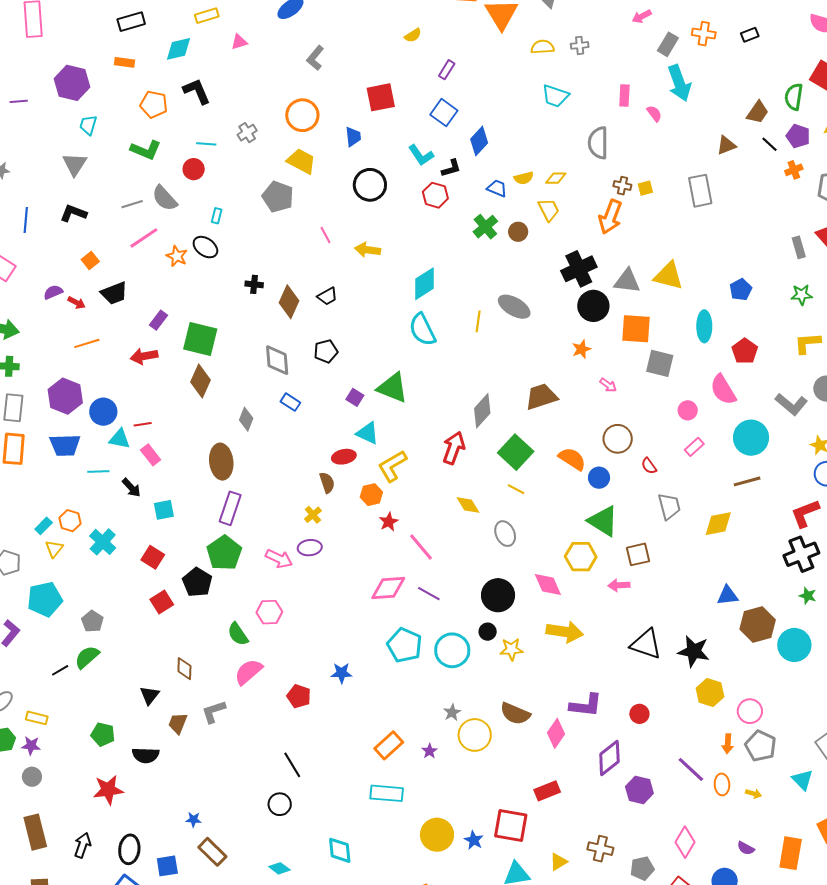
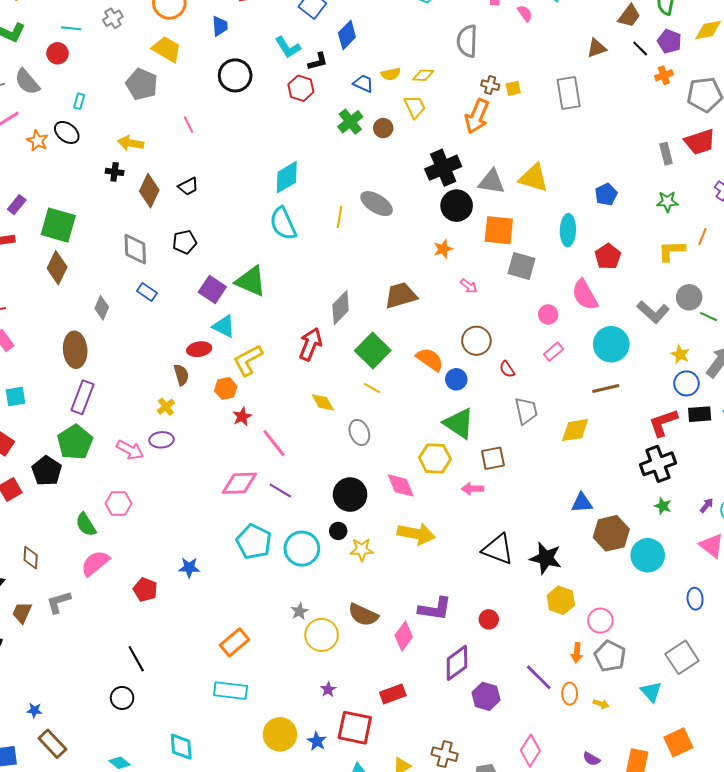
yellow arrow: (368, 250) -> (131, 143), moved
purple square: (355, 397) -> (212, 290), size x1.5
purple star: (430, 751) -> (328, 689), moved

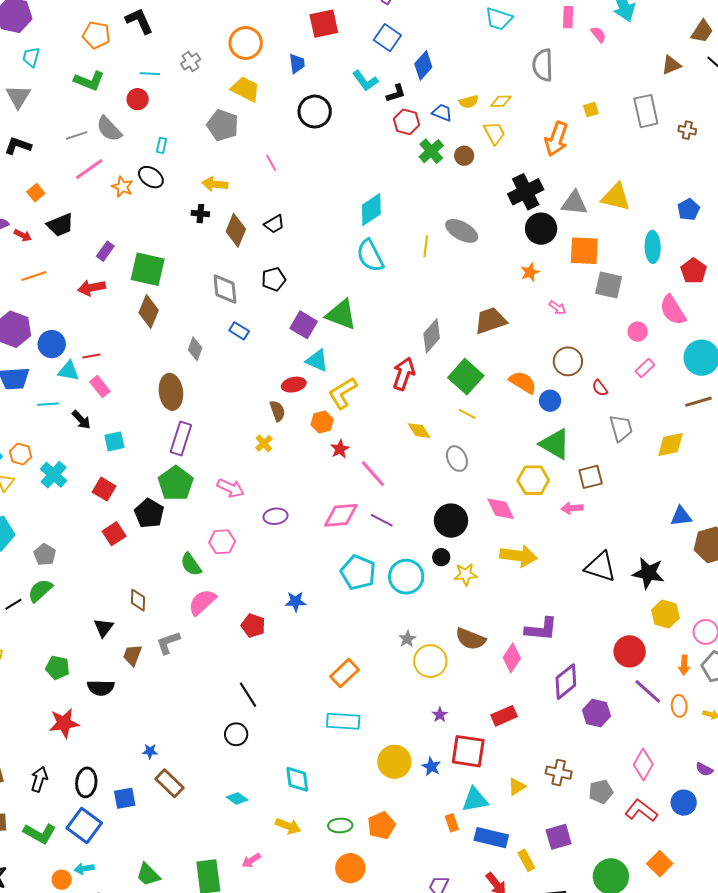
brown cross: (490, 85) -> (687, 130), moved
red hexagon: (301, 88) -> (407, 122), moved
purple ellipse: (162, 440) -> (276, 516), moved
red circle: (489, 619) -> (630, 651), moved, size x1.6

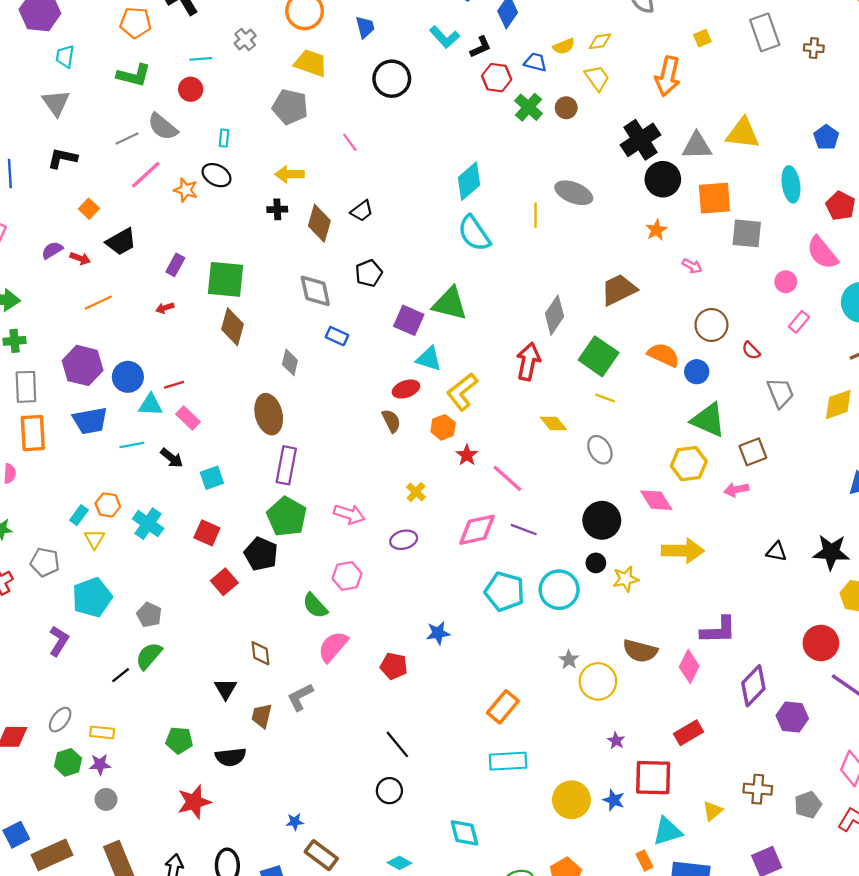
red arrow: (92, 288) -> (165, 308), size x0.6
yellow cross: (264, 443) -> (416, 492), moved
black triangle: (600, 567) -> (776, 552), size x0.6

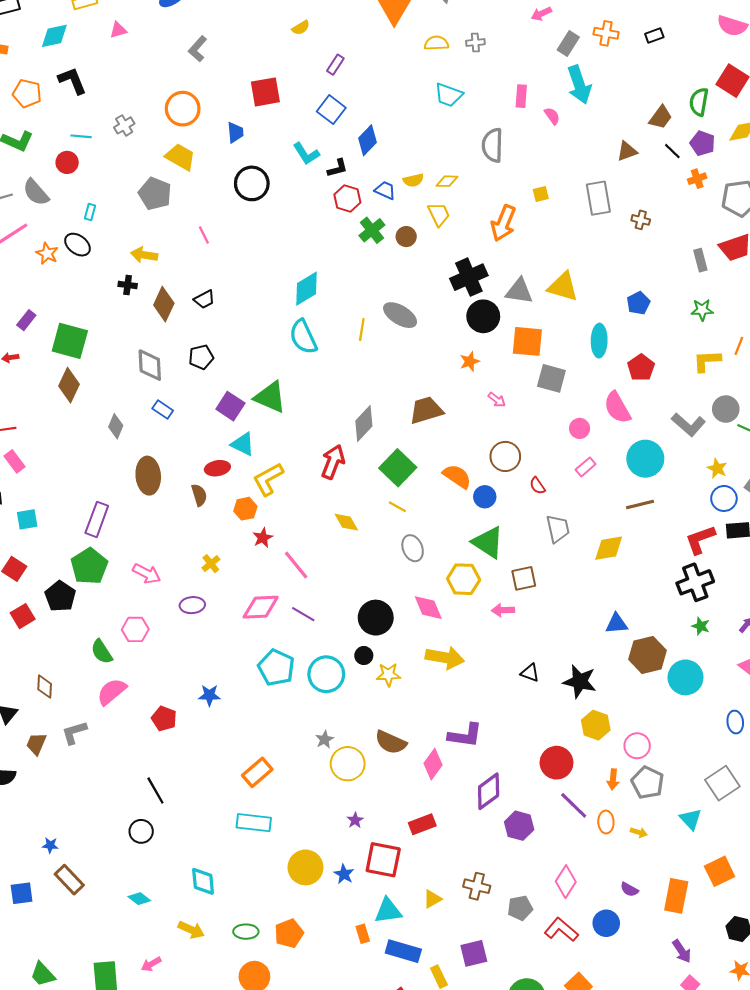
brown ellipse: (269, 414) -> (148, 476), moved
gray ellipse: (600, 450) -> (413, 548), moved

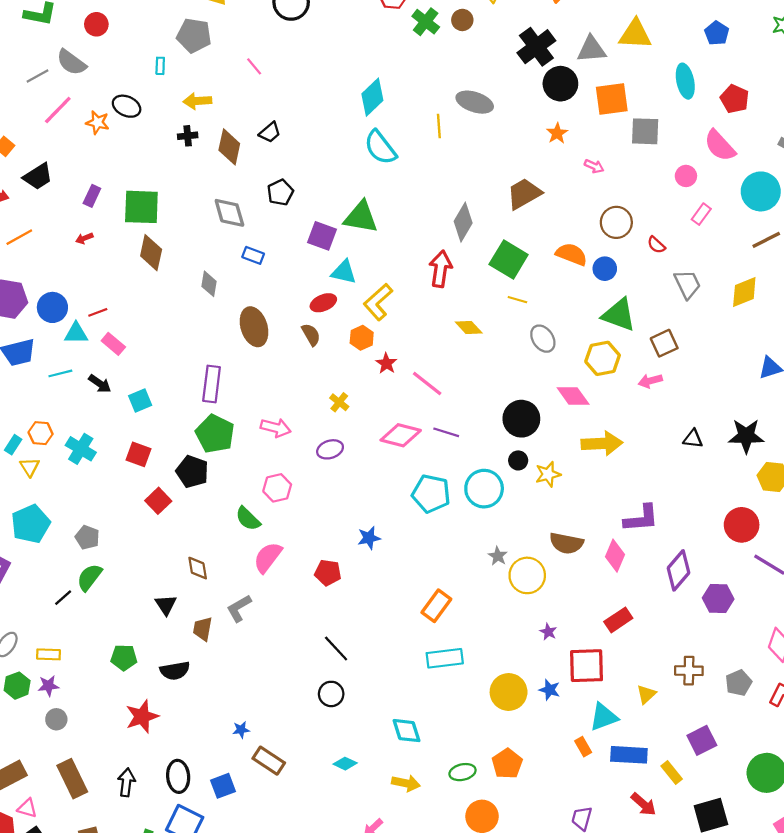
cyan rectangle: (90, 212) -> (160, 66), moved
pink diamond: (261, 607) -> (401, 435), turned 30

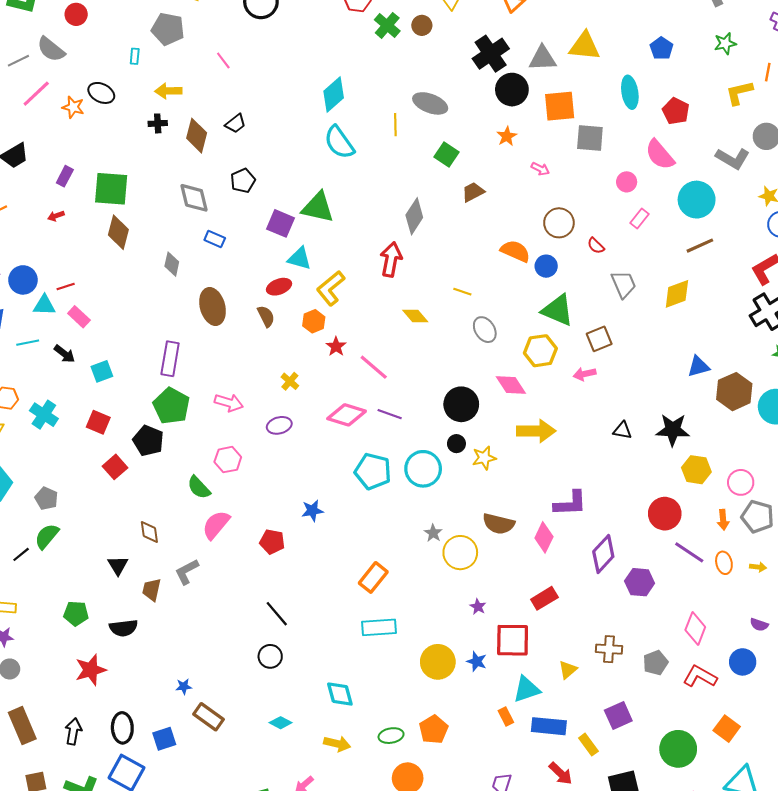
brown trapezoid: (524, 194) -> (473, 192), size x0.7
green square: (509, 260) -> (446, 154), moved, size x0.7

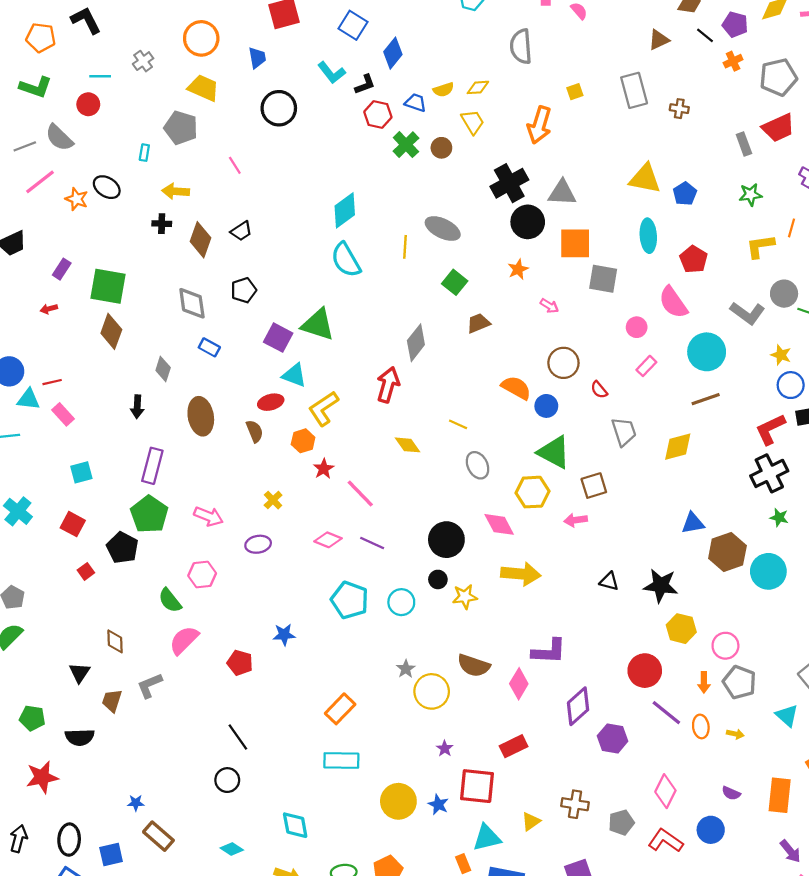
yellow triangle: (585, 46) -> (645, 179), moved
black arrow: (65, 354) -> (137, 407), moved, turned 50
pink diamond: (347, 415) -> (328, 540), size x0.7
red square: (115, 467) -> (86, 571), size x0.7
cyan circle: (423, 469) -> (401, 602), size x0.7

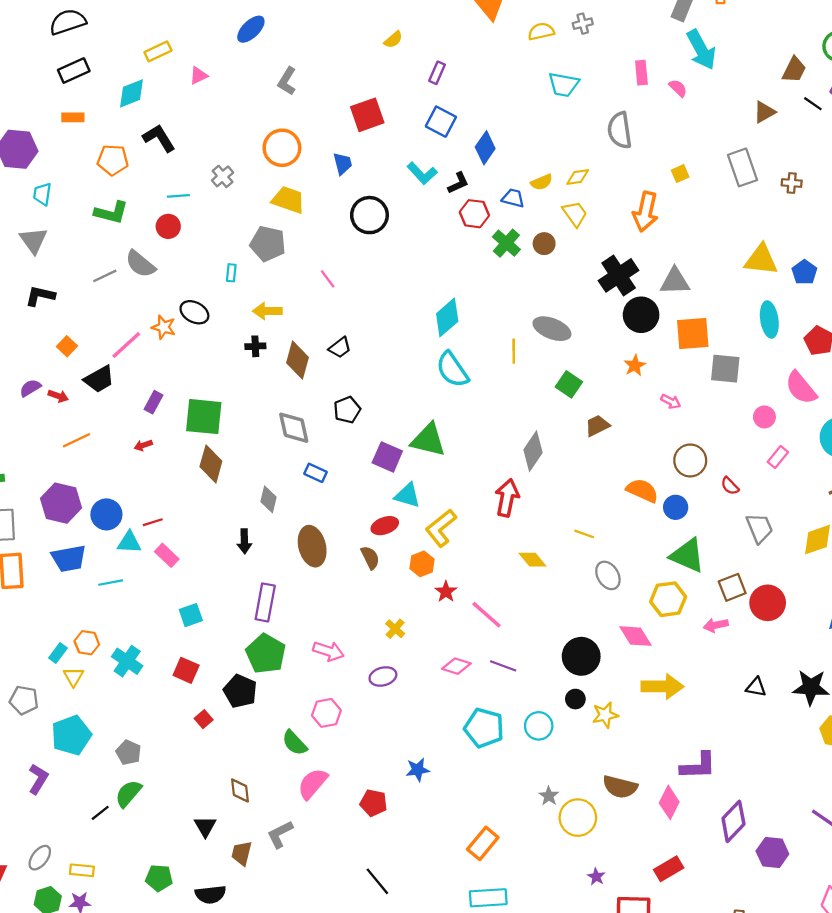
pink line: (40, 182) -> (126, 345), moved
red circle: (645, 671) -> (768, 603), moved

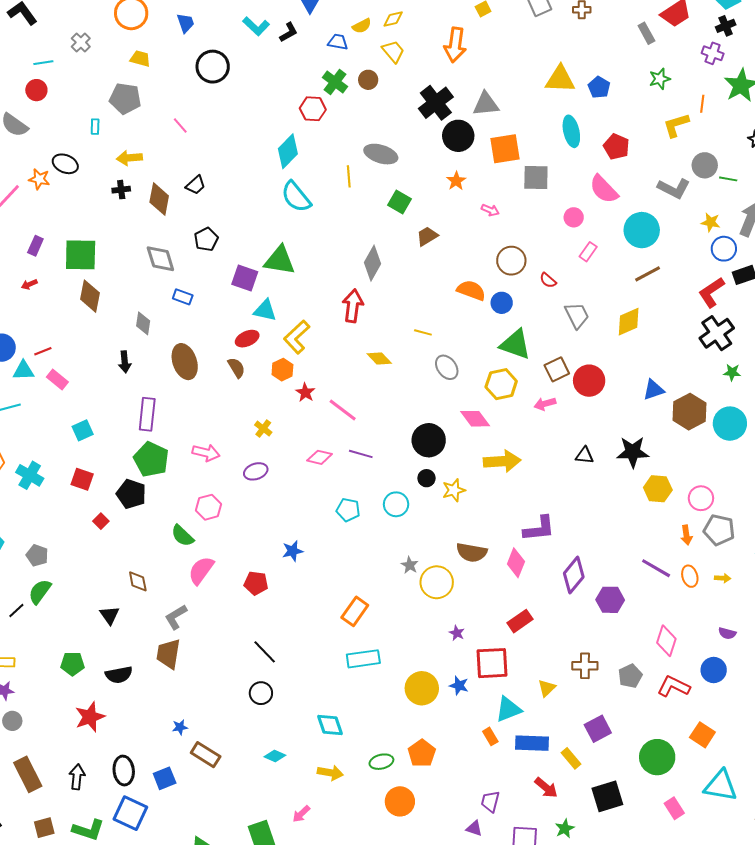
yellow trapezoid: (288, 200) -> (140, 59), size x0.7
red hexagon: (474, 214) -> (313, 109), moved
cyan pentagon: (484, 728) -> (348, 510), size x0.7
brown trapezoid: (242, 853) -> (168, 654), moved, size x1.4

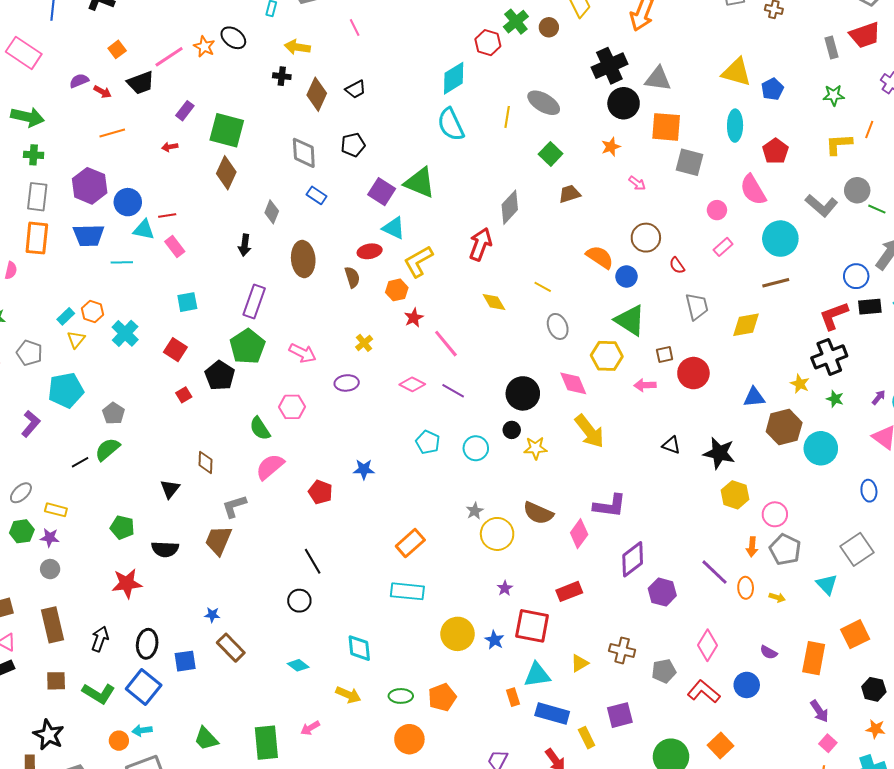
yellow star: (711, 222) -> (800, 384), moved
brown square: (557, 369) -> (665, 354), size x0.7
yellow arrow: (502, 461) -> (589, 431), turned 42

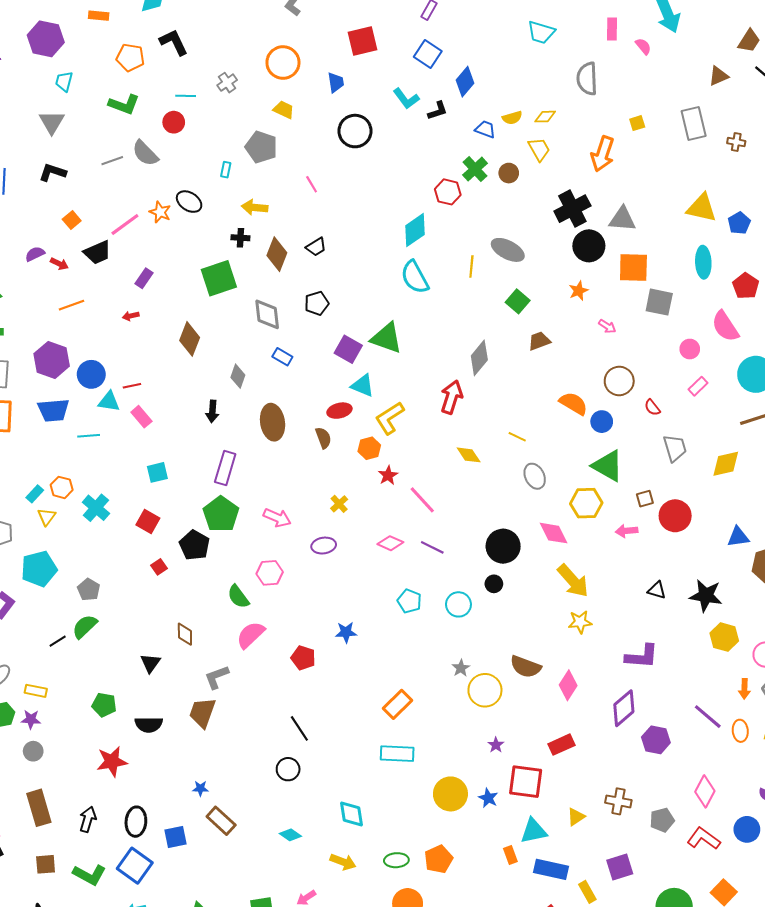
green square: (227, 130) -> (219, 278), moved, turned -30
yellow star: (536, 448) -> (580, 622), moved
purple L-shape: (610, 506) -> (642, 656), moved

